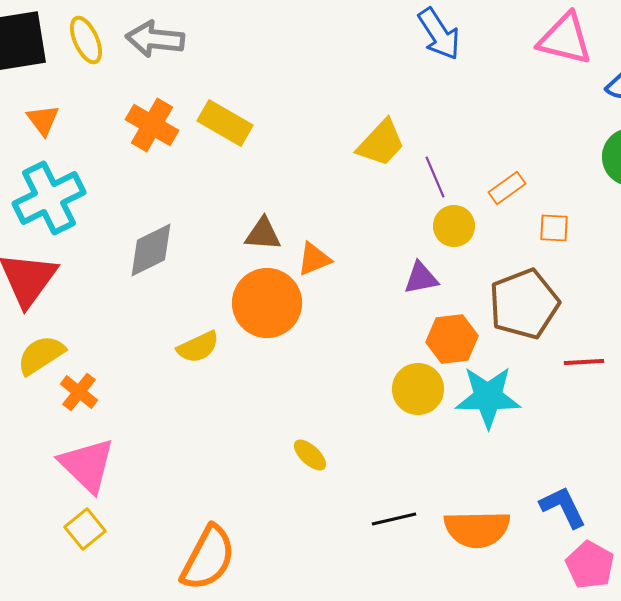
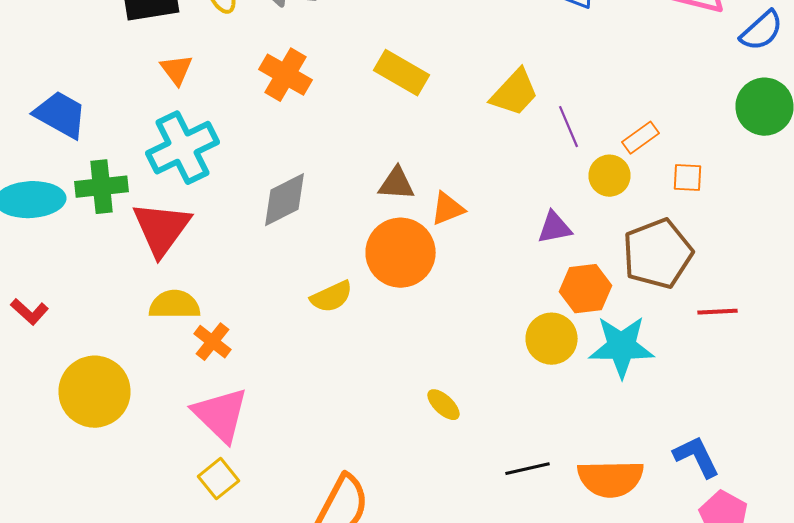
yellow rectangle: (225, 123) -> (402, 73), moved
yellow circle: (454, 226) -> (610, 176), moved
yellow semicircle: (41, 355) -> (174, 305), turned 33

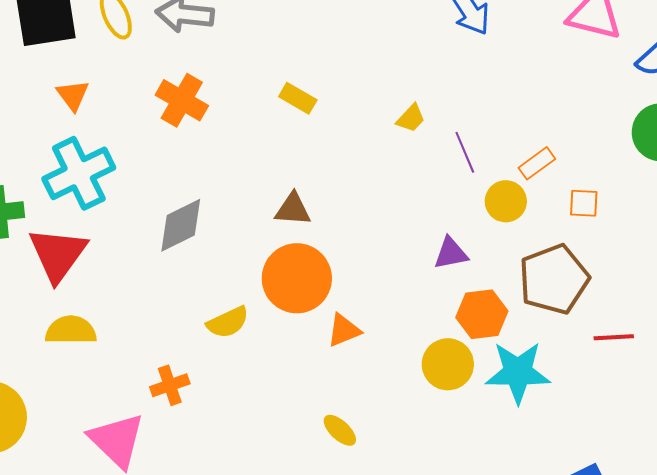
yellow rectangle: (402, 73) -> (298, 98), size x0.7
yellow trapezoid: (514, 93) -> (411, 118), size x0.6
orange triangle: (448, 209) -> (344, 330), moved
orange cross: (212, 342) -> (170, 385), moved, turned 33

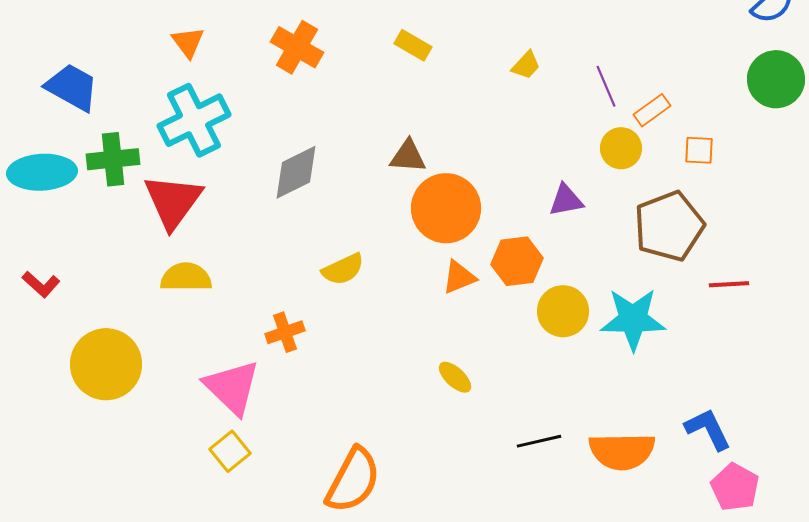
purple line: (465, 152) -> (606, 86), moved
orange circle: (297, 278) -> (446, 208), moved
orange hexagon: (482, 314) -> (517, 261), moved

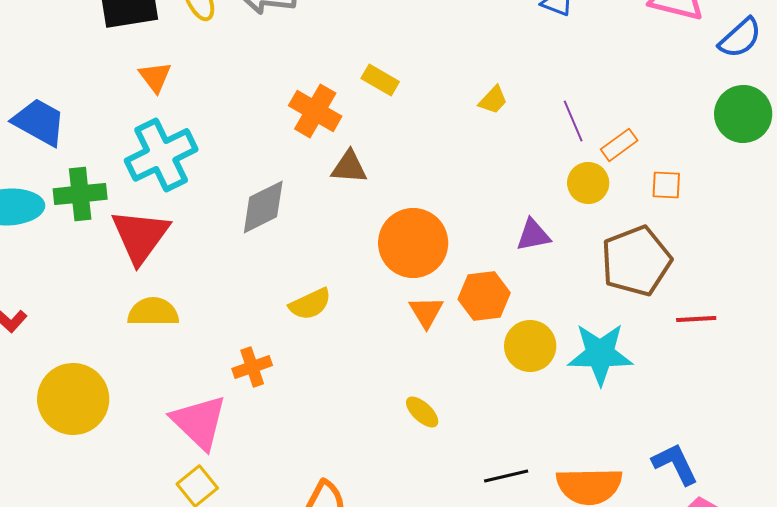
orange cross: (297, 47) -> (315, 111), moved
brown triangle: (408, 156) -> (349, 167), moved
orange triangle: (459, 277) -> (426, 312), turned -39

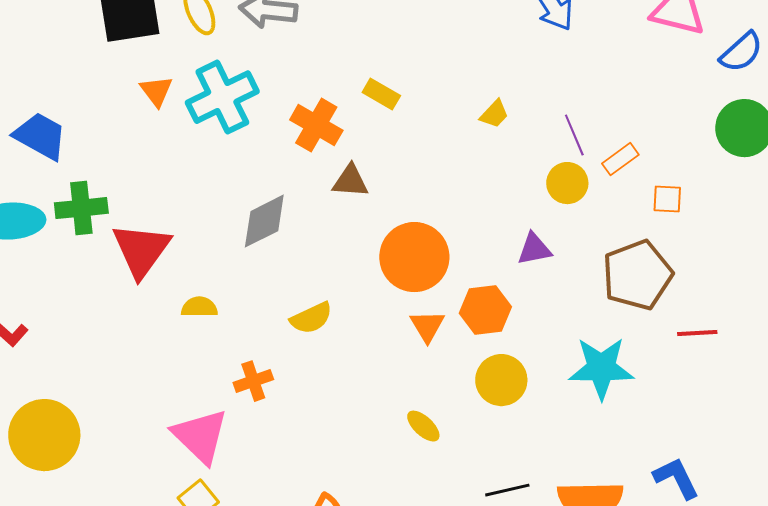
cyan cross: (161, 155) -> (222, 97), moved
yellow circle: (588, 183) -> (567, 183), moved
yellow semicircle: (153, 312) -> (199, 307), moved, size x0.7
yellow circle: (530, 346) -> (501, 380), moved
yellow circle: (73, 399) -> (44, 435), moved

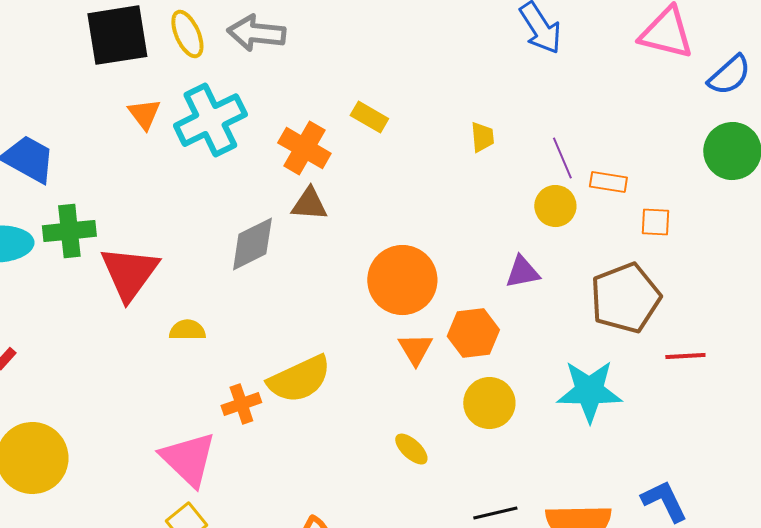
yellow trapezoid: (494, 114) -> (482, 137), turned -48
orange rectangle: (620, 159) -> (608, 182), turned 45
brown triangle: (350, 181) -> (309, 204), moved
yellow semicircle: (311, 318) -> (299, 379), moved, size x1.5

